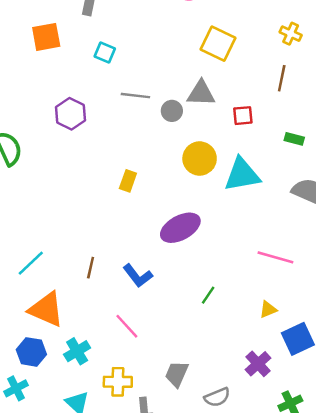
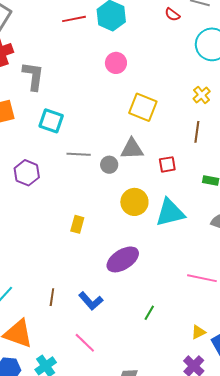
yellow cross: (291, 34) -> (202, 95), turned 30
cyan square: (105, 52) -> (51, 121), size x1.4
yellow triangle: (268, 310) -> (198, 332), moved

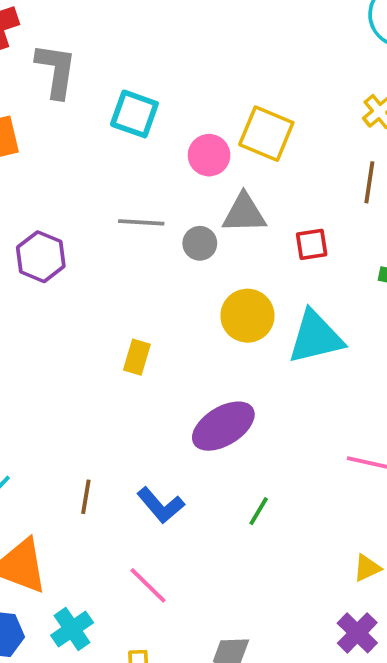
pink circle: (116, 63) -> (209, 155), moved
cyan square: (51, 121) -> (134, 114), moved
green line: (149, 313) -> (259, 511), moved

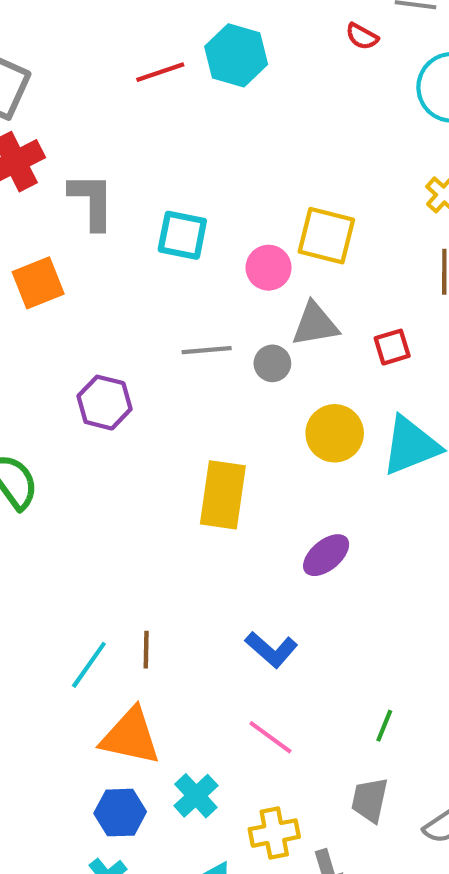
yellow rectangle: (137, 357) -> (223, 495), size x1.8
purple ellipse: (223, 426) -> (326, 555), size x0.7
brown line: (86, 497) -> (146, 650), moved
green line: (259, 511) -> (384, 726), moved

